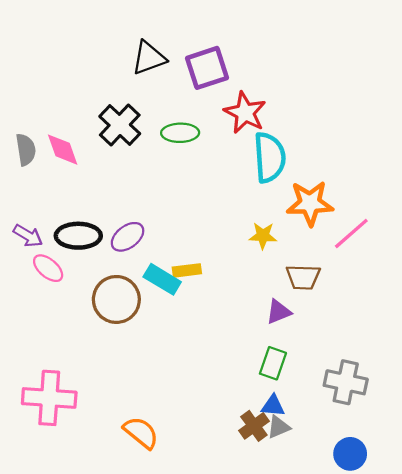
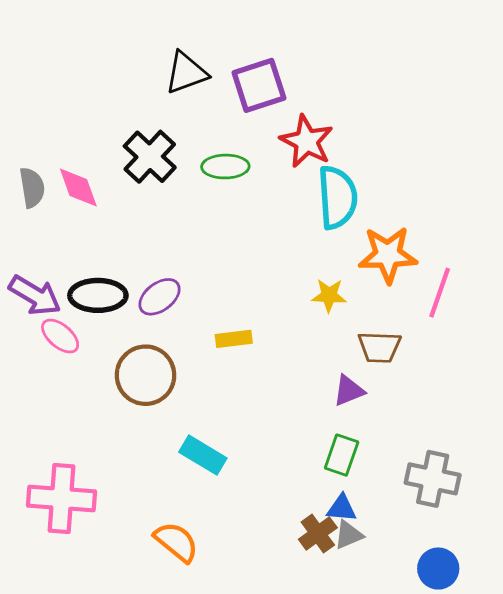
pink line: (351, 233) -> (440, 293), turned -30
purple arrow: (28, 236) -> (35, 295), size x1.4
cyan rectangle: (162, 279) -> (203, 455), moved

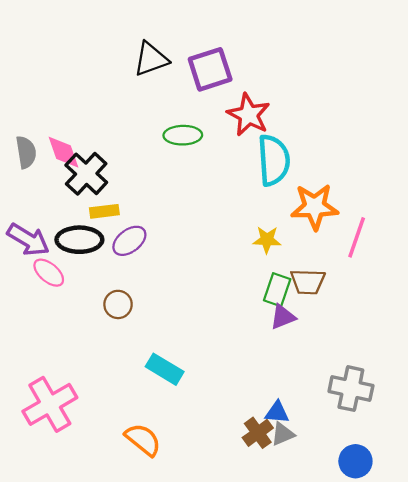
black cross: (150, 157) -> (86, 174), moved
yellow rectangle: (234, 339) -> (104, 211), moved
brown circle: (146, 375) -> (118, 304), size x0.6
green rectangle: (342, 455) -> (277, 290), moved
pink cross: (61, 498) -> (50, 404), turned -34

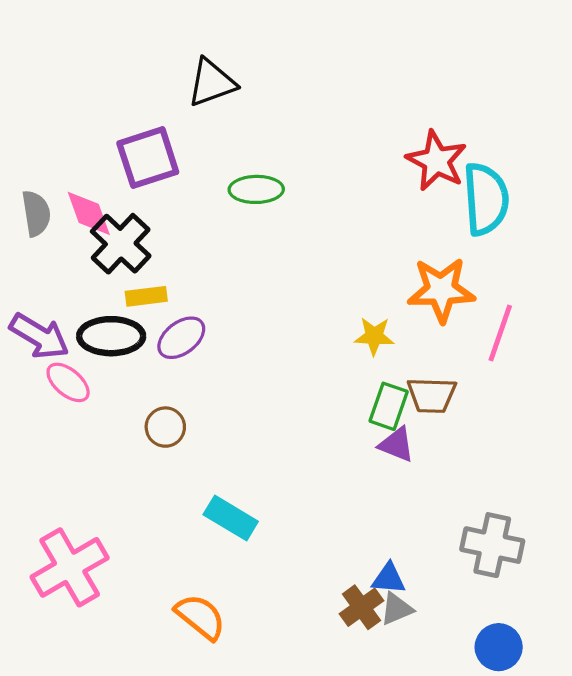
purple square: (210, 69) -> (148, 158), moved
red star: (249, 115) -> (436, 161), moved
cyan semicircle: (274, 160) -> (486, 199), moved
purple triangle: (283, 317) -> (397, 445), turned 44

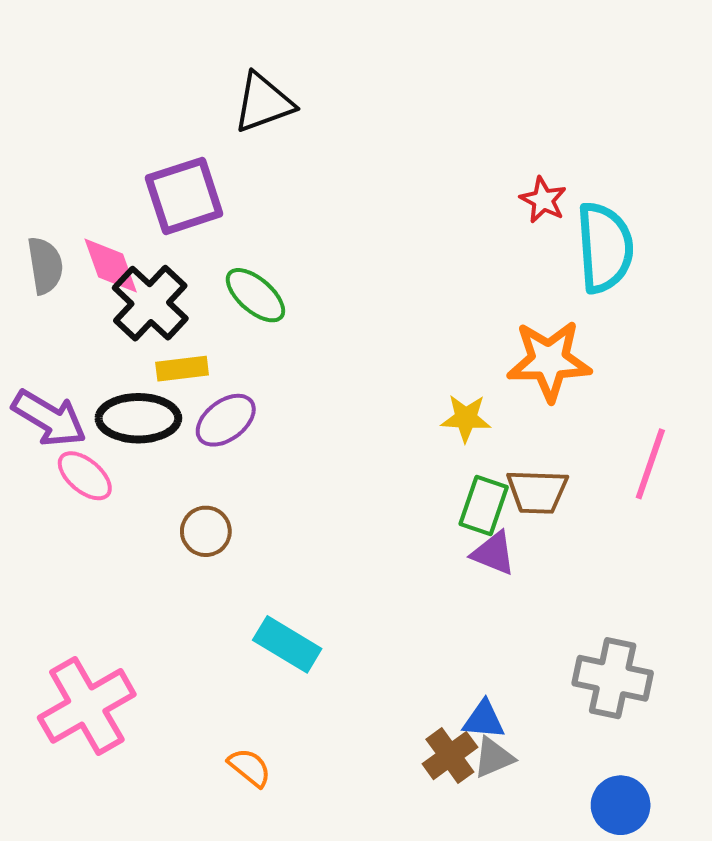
red star: (436, 161) -> (543, 200), size x0.6
green ellipse: (256, 189) -> (255, 295), moved, turned 42
pink line: (500, 333) -> (650, 464), moved
orange semicircle: (200, 617) -> (250, 767), size x0.7

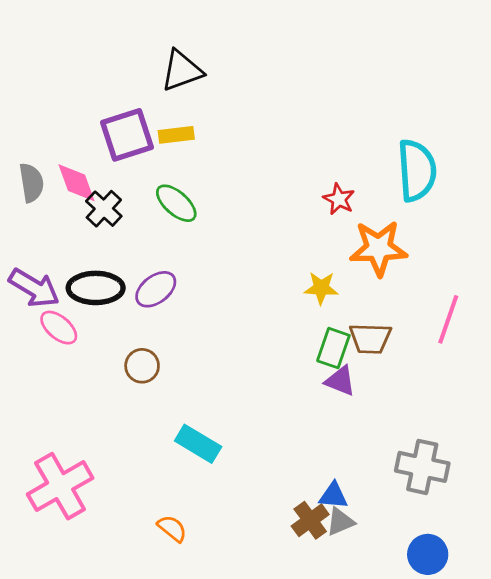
red star: (543, 200) -> (339, 199), moved
black cross: (150, 303) -> (104, 209), size x0.7
yellow rectangle: (182, 369) -> (176, 135), moved

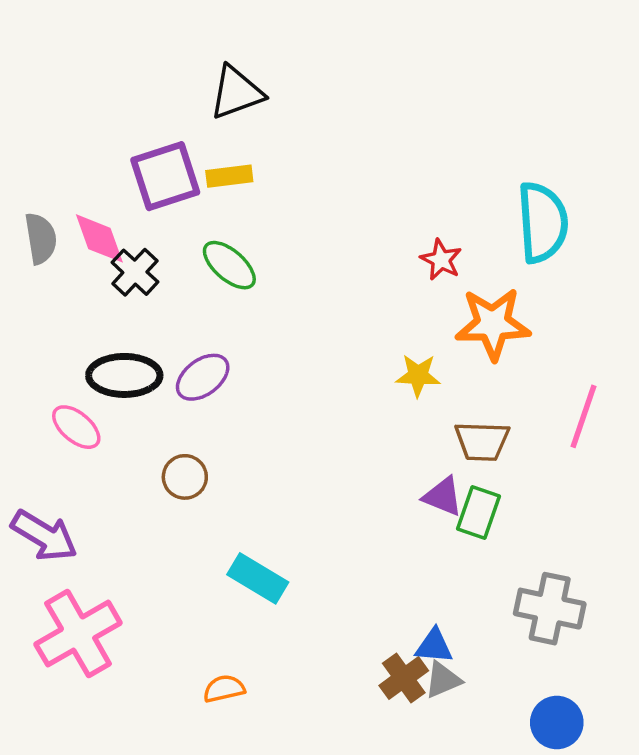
purple arrow: (34, 288) -> (44, 536), moved
green rectangle: (333, 348) -> (478, 512), moved
orange semicircle: (172, 528) -> (224, 689), turned -52

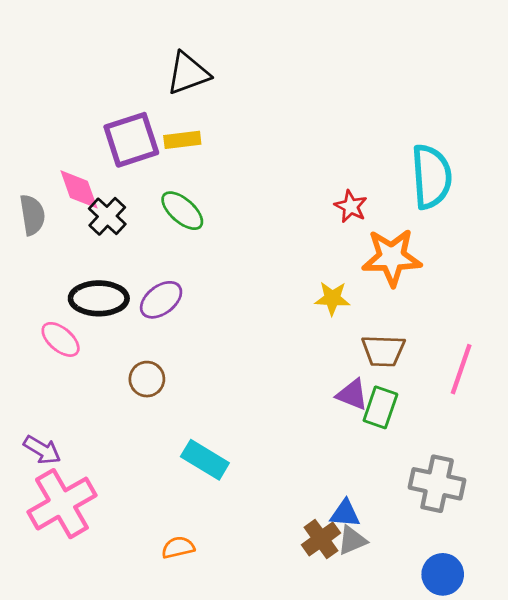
gray semicircle: (41, 238) -> (32, 215), moved
pink line: (583, 416) -> (461, 369), moved
purple arrow: (44, 536) -> (42, 450), moved, size x0.7

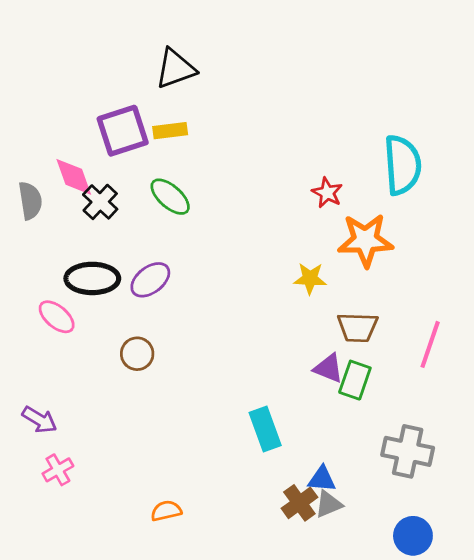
cyan rectangle: (205, 460) -> (265, 429), moved, turned 39
pink cross: (62, 504) -> (58, 470), size x0.5

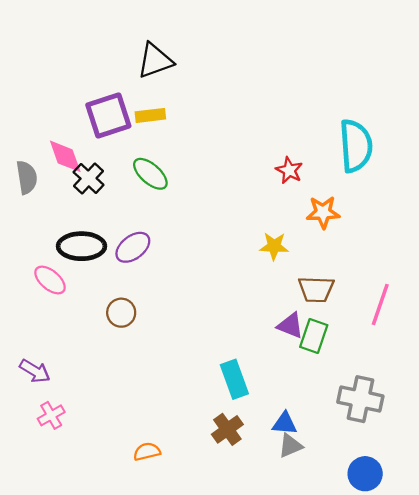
orange star: (365, 240) -> (323, 212), size x0.7
brown cross: (299, 503) -> (227, 429), moved

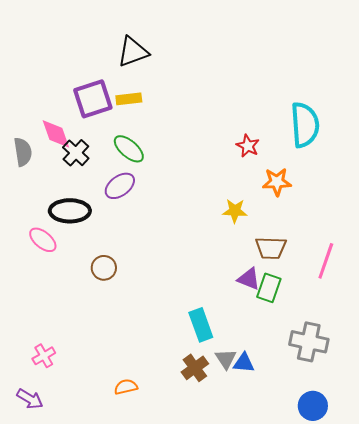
purple ellipse: (133, 247) -> (120, 186), moved
purple arrow: (35, 371) -> (30, 399), moved
gray triangle: (290, 446) -> (226, 359), moved, turned -40

